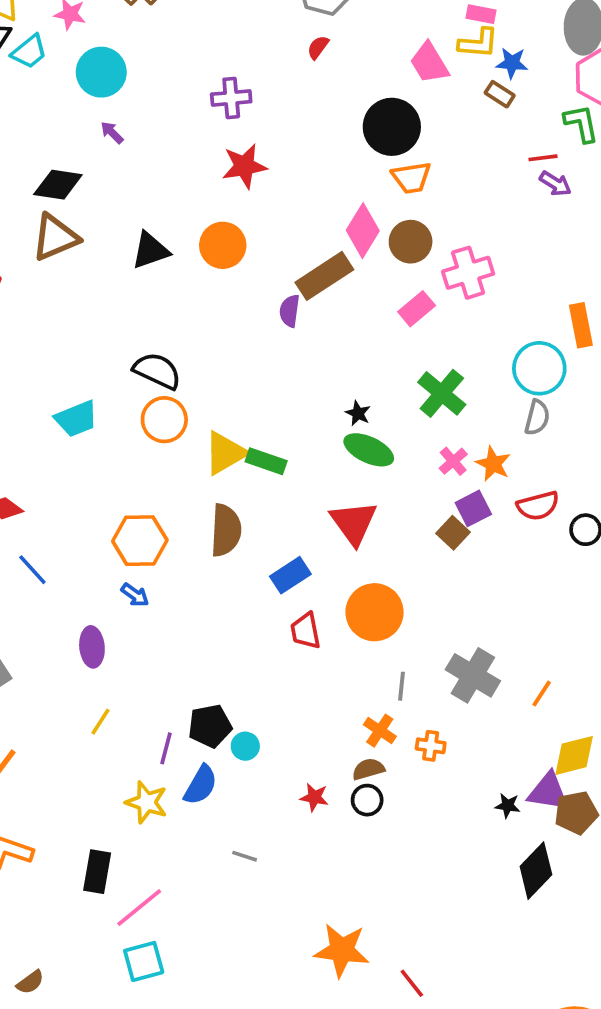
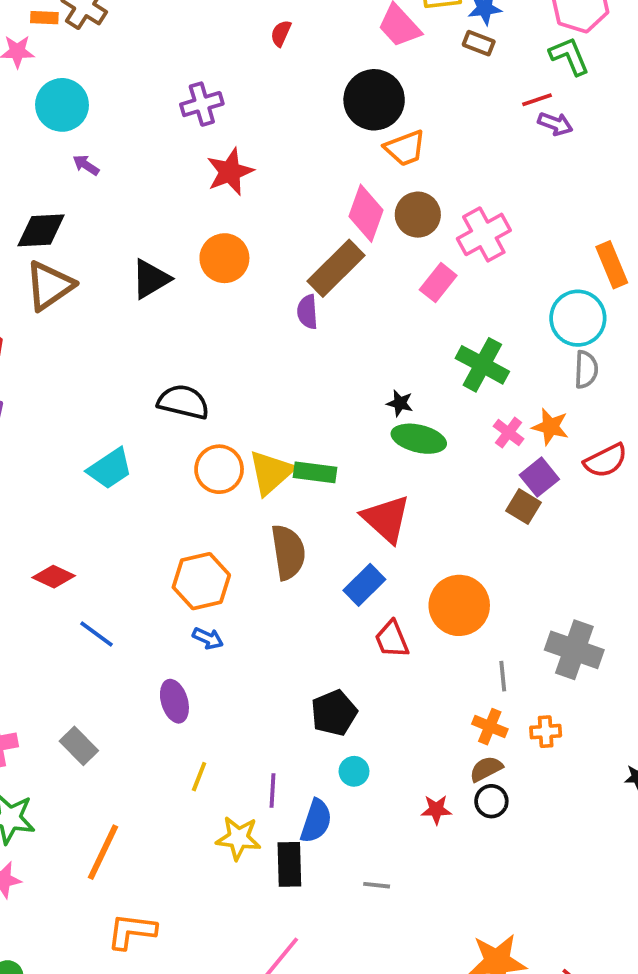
orange circle: (164, 420) -> (219, 469), moved
red triangle: (354, 523) -> (386, 519), moved
black pentagon: (210, 726) -> (334, 713), moved
yellow star: (147, 802) -> (238, 838), moved
black rectangle: (97, 872) -> (289, 864), moved

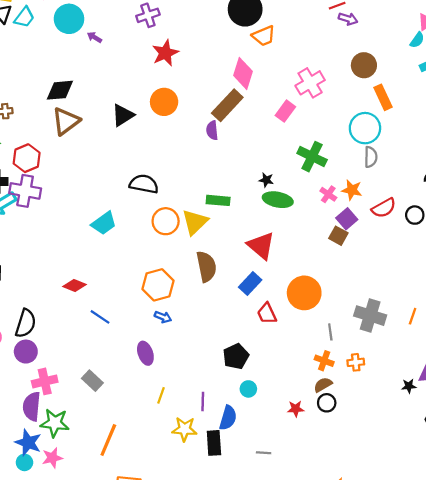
purple arrow: (86, 165) -> (94, 37), moved
brown circle: (418, 215) -> (364, 65), moved
green rectangle: (315, 472) -> (218, 200), moved

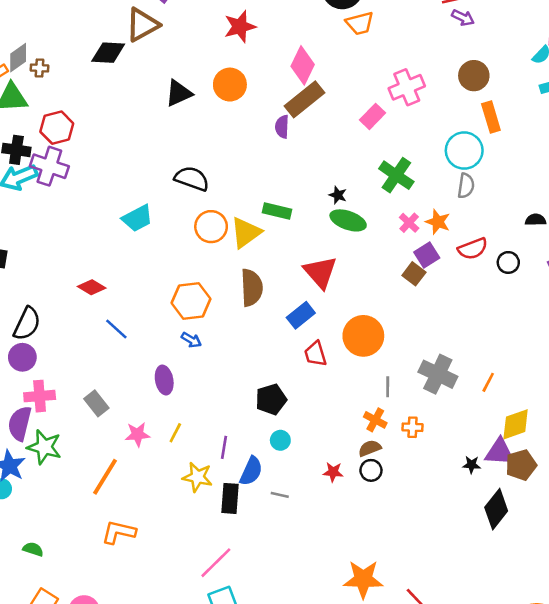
pink diamond: (243, 73) -> (303, 65), moved
brown triangle: (66, 121) -> (142, 25), moved
gray line: (264, 453) -> (280, 495), moved
pink star: (52, 458) -> (138, 434), moved

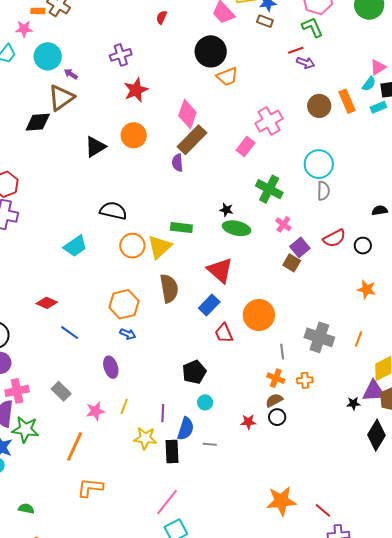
orange rectangle: (491, 117) -> (347, 101), moved
orange star: (438, 222) -> (367, 289), moved

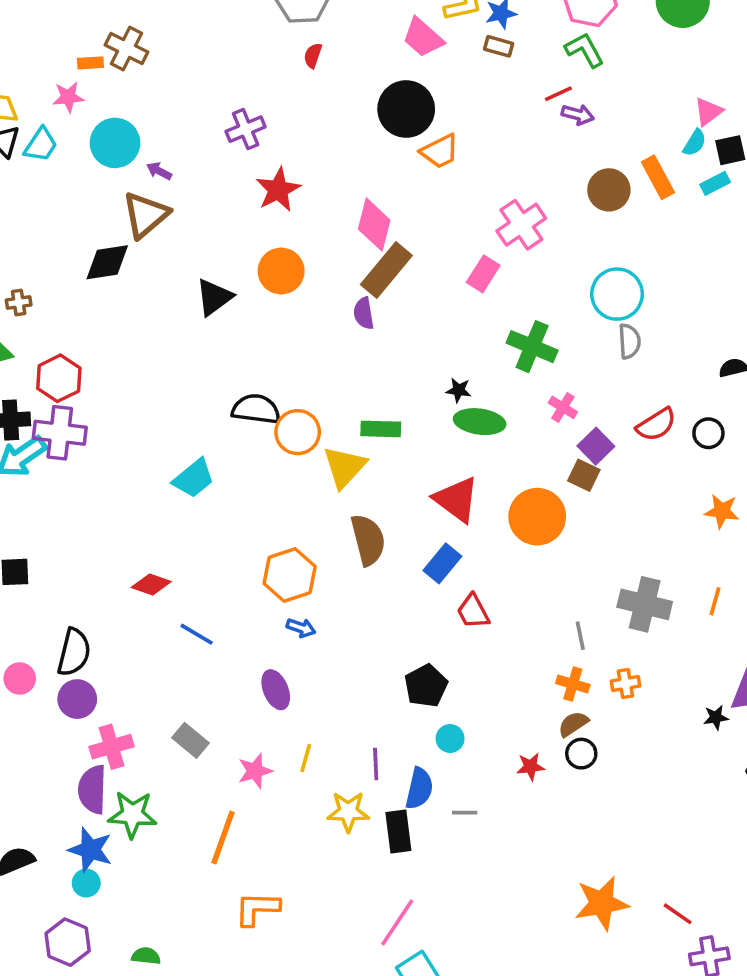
orange circle: (132, 246) -> (298, 432), moved
orange circle: (259, 315) -> (537, 517), moved

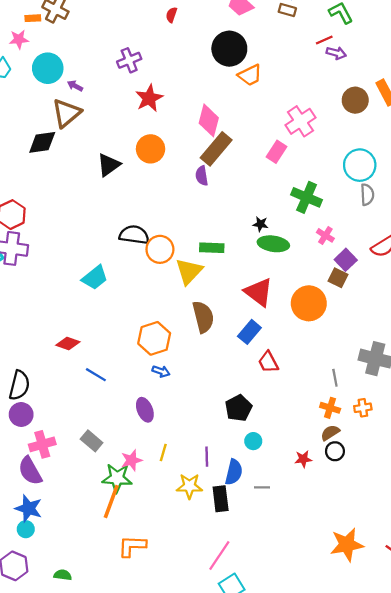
purple semicircle: (92, 789) -> (30, 471), turned -32
green star: (132, 814) -> (117, 478), moved

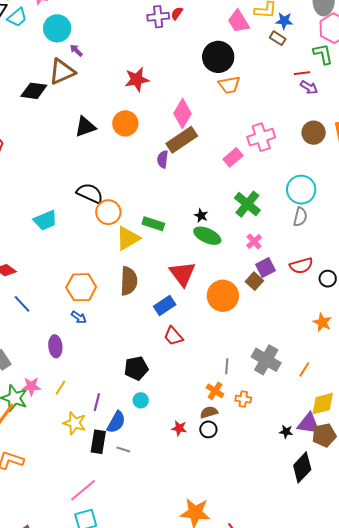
purple cross: (129, 60) -> (158, 17), moved
red trapezoid: (268, 362) -> (173, 336), turned -30
gray line: (262, 487) -> (123, 449), moved

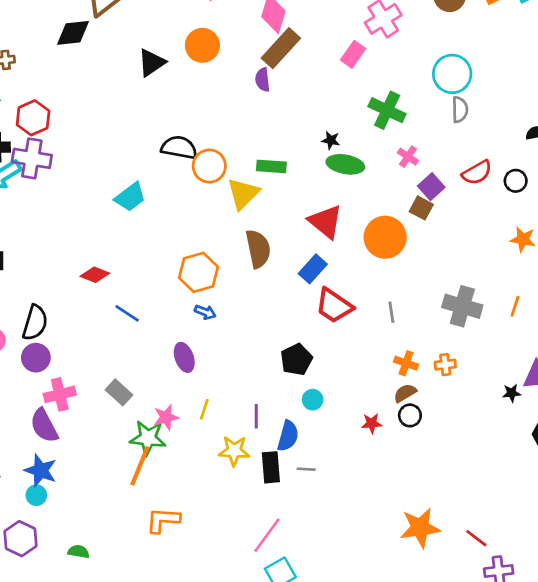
red trapezoid: (173, 336) -> (334, 306), size x1.4
gray line: (227, 366) -> (391, 312), moved

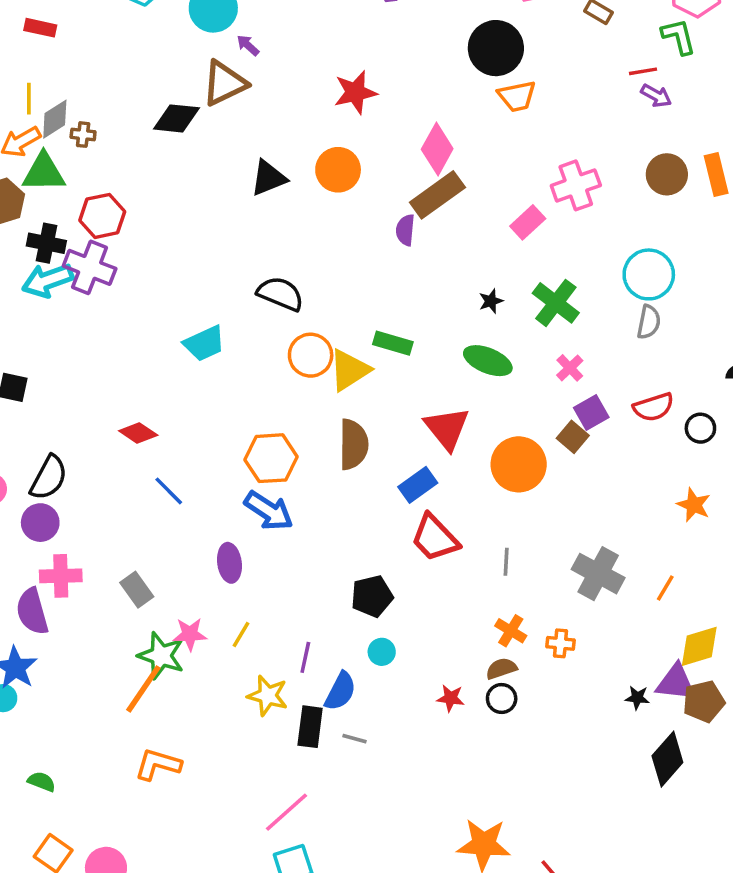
black star: (331, 140) -> (491, 301), moved, turned 30
orange circle: (209, 166) -> (311, 355), moved
blue arrow: (205, 312) -> (269, 511), size x1.8

